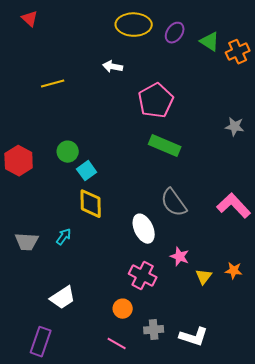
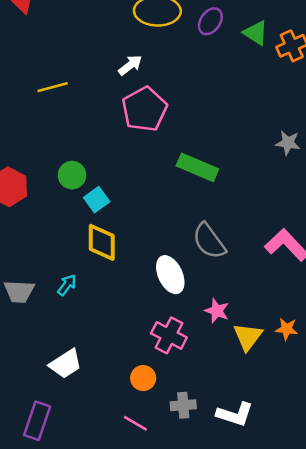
white arrow: (113, 67) -> (130, 65), turned 132
pink pentagon: (156, 101) -> (144, 109), moved
yellow triangle: (204, 277) -> (248, 337), size x1.4

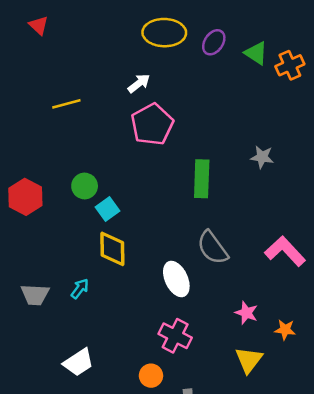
gray star: (288, 143) -> (262, 157), moved
green rectangle: (197, 167) -> (202, 179), turned 69
pink star: (217, 311) -> (246, 313), moved
yellow triangle: (248, 337) -> (249, 360), moved

